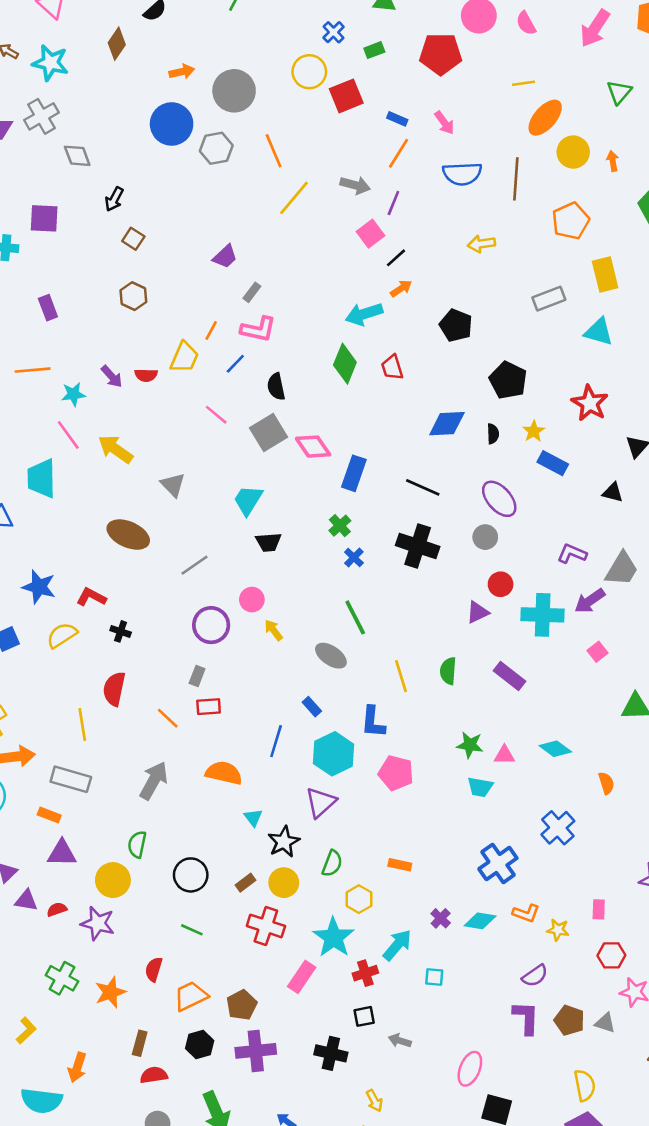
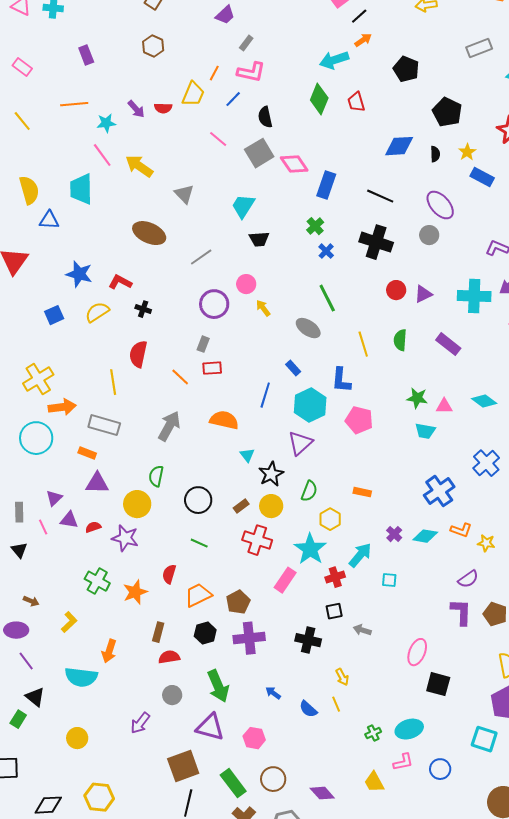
red circle: (501, 584) -> (396, 290), moved

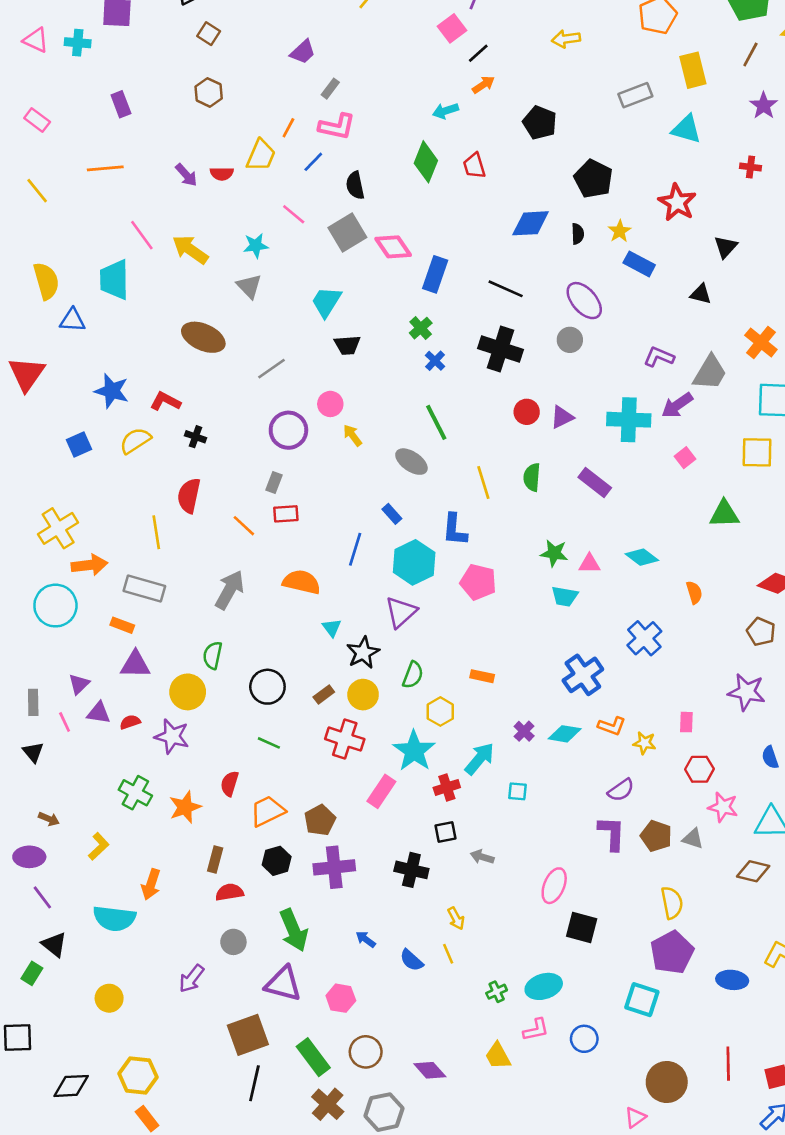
cyan arrow: (334, 60) -> (445, 111), size x0.7
cyan star: (106, 123) -> (256, 246), moved

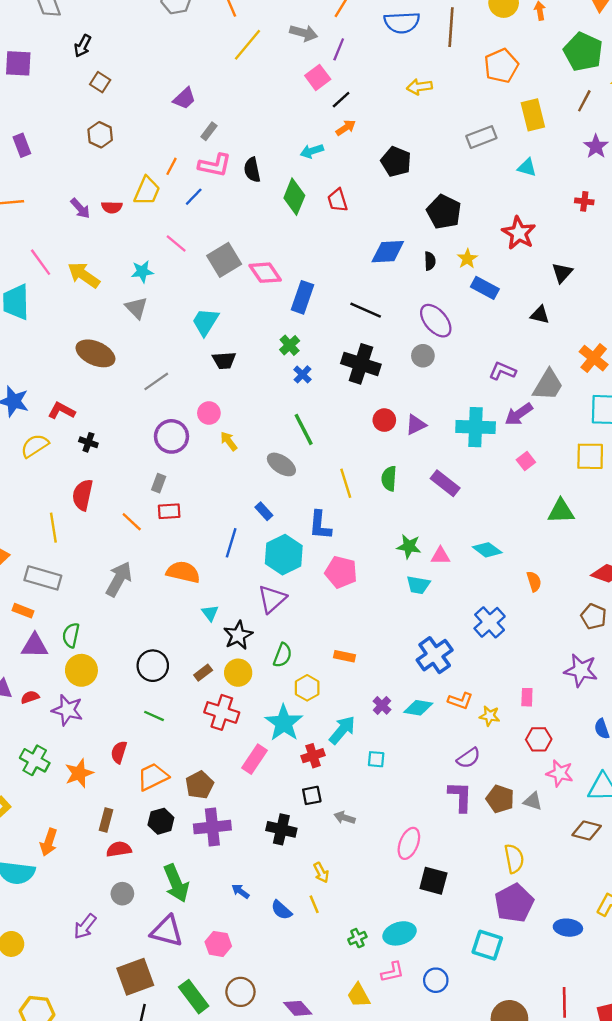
cyan triangle: (686, 129) -> (527, 167), size x0.7
black semicircle: (355, 185) -> (252, 170), moved
green semicircle: (213, 655) -> (71, 635), moved

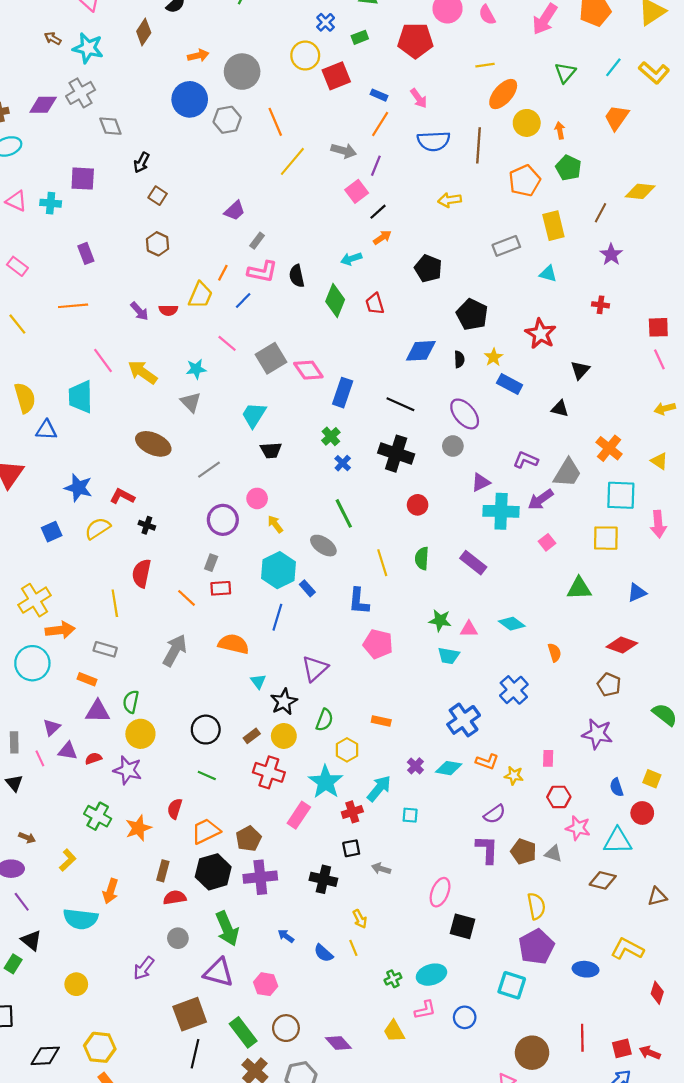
green pentagon: (583, 52) -> (568, 168), moved, size x0.7
purple triangle: (416, 425) -> (481, 482), moved
cyan hexagon: (284, 555) -> (278, 570), moved
gray rectangle: (43, 578) -> (105, 649), size x0.7
black hexagon: (161, 821) -> (213, 872), size x1.5

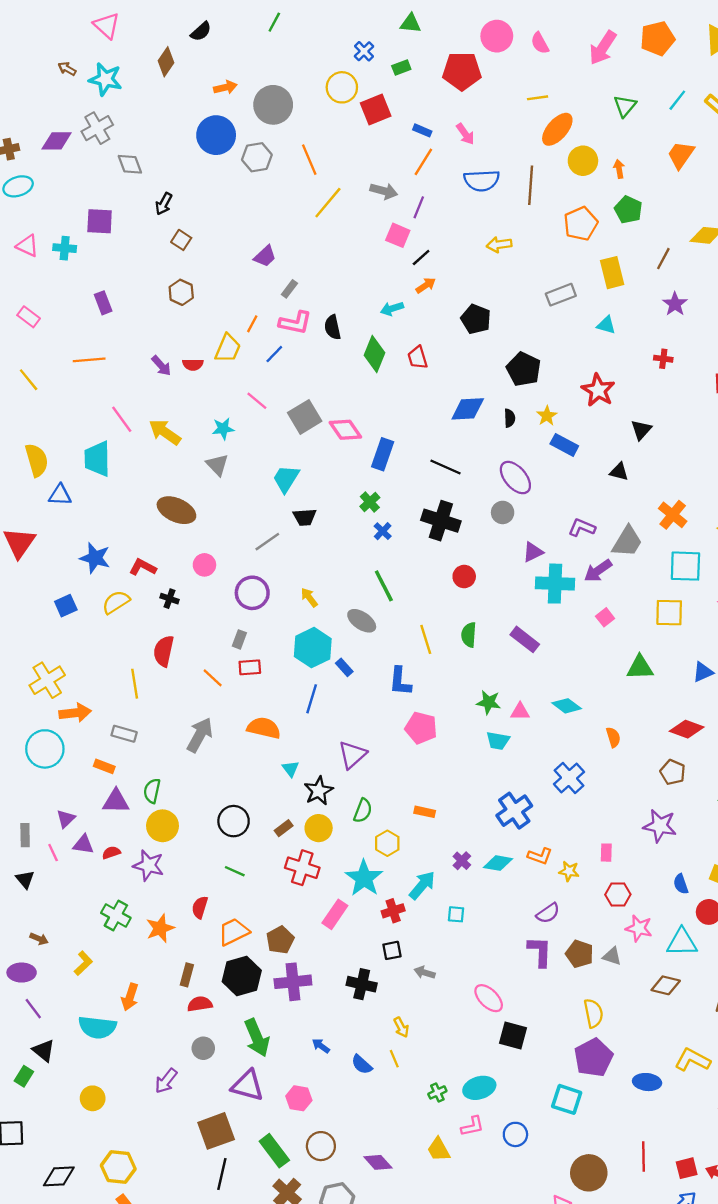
pink square: (357, 191) -> (398, 235), turned -30
gray line: (209, 470) -> (267, 542), moved
pink circle: (257, 498) -> (204, 565), moved
pink ellipse: (440, 892) -> (489, 998), turned -68

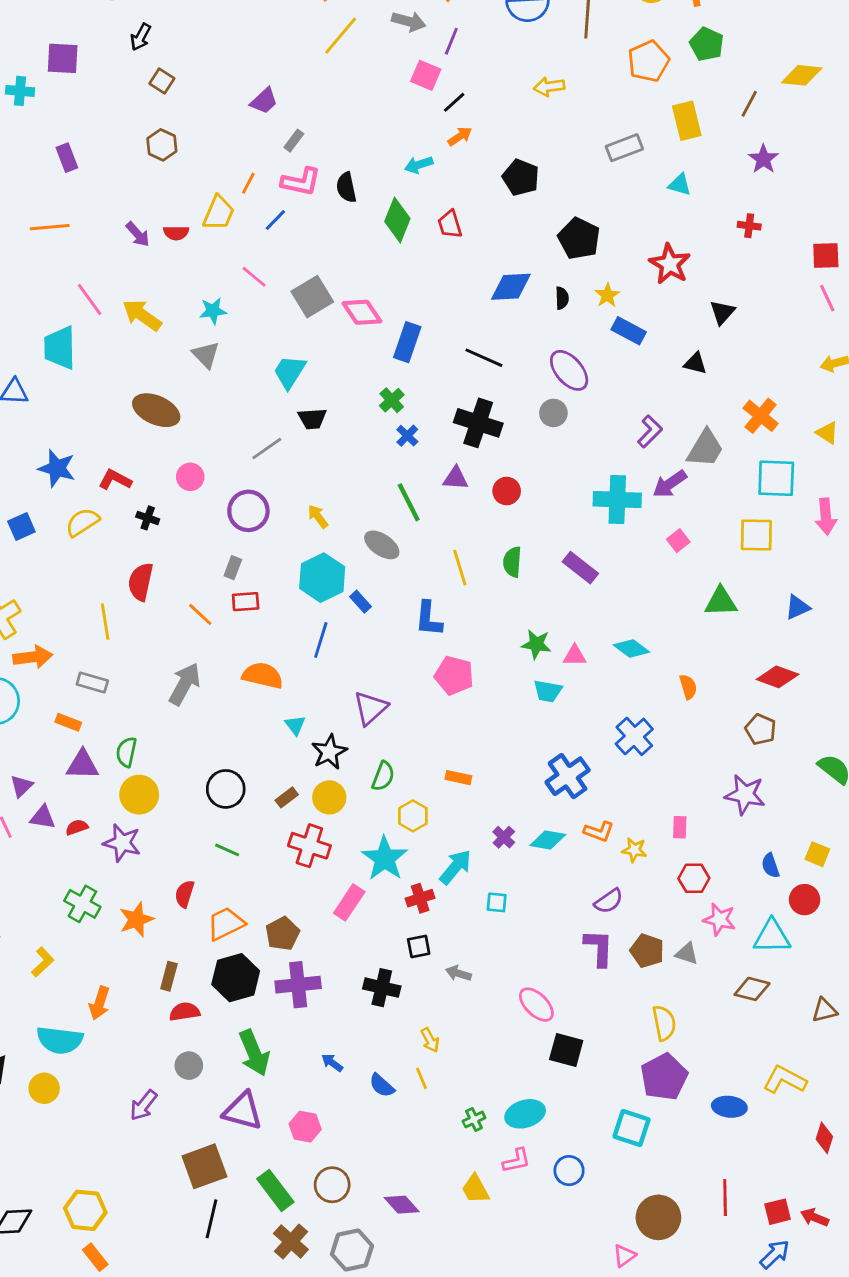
purple L-shape: (582, 528) -> (650, 431), turned 112
purple triangle: (533, 552) -> (456, 478), moved, turned 30
yellow circle: (93, 1098) -> (44, 1088), moved

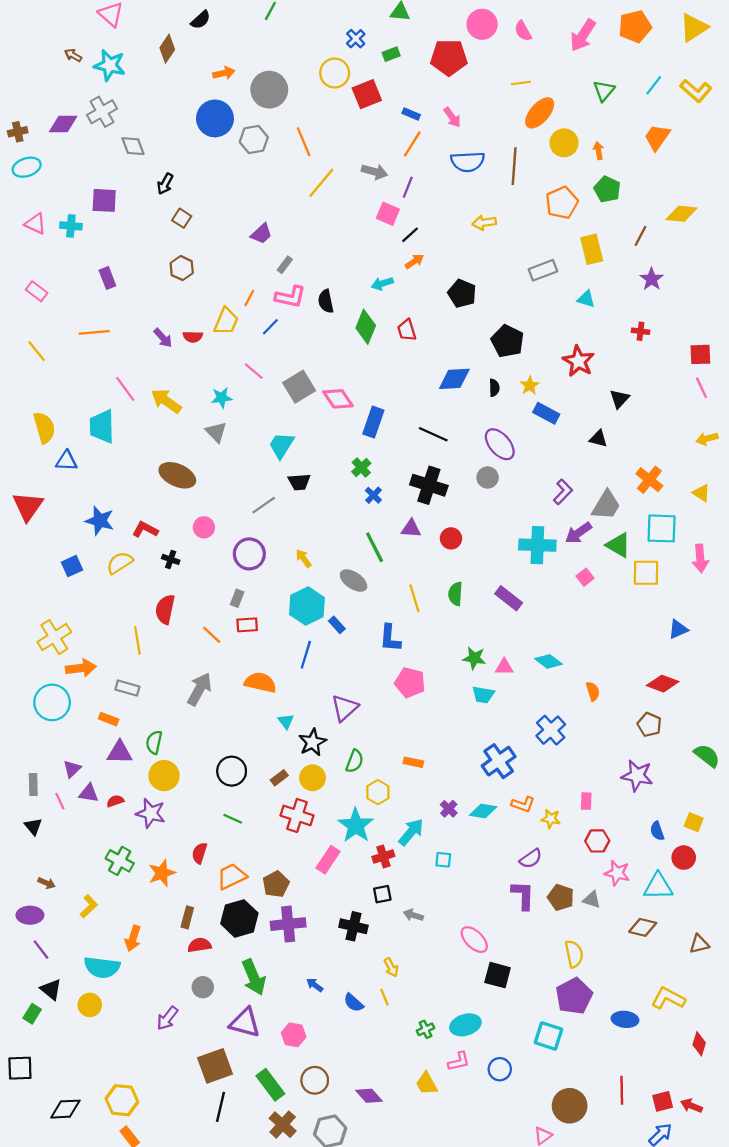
green triangle: (721, 602) -> (618, 545), moved, turned 32

